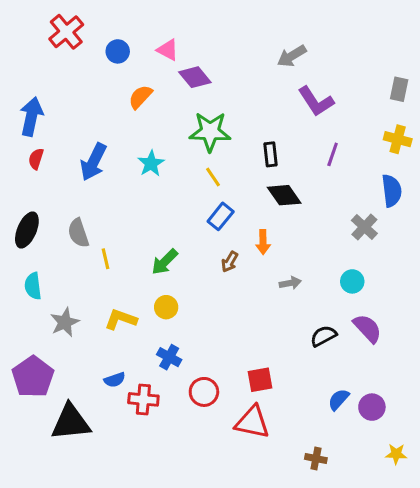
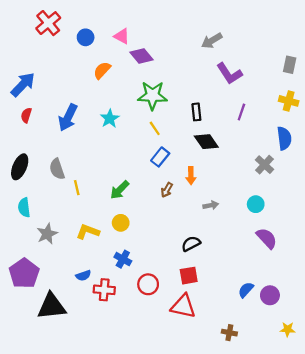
blue arrow: (31, 117) -> (23, 85), turned 32
black semicircle: (323, 336) -> (191, 244), moved

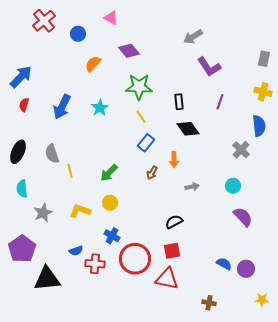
pink triangle: (122, 36) -> (111, 18), moved
red circle: (148, 284) -> (135, 259), size x1.6
blue semicircle: (246, 290) -> (224, 264), turned 77

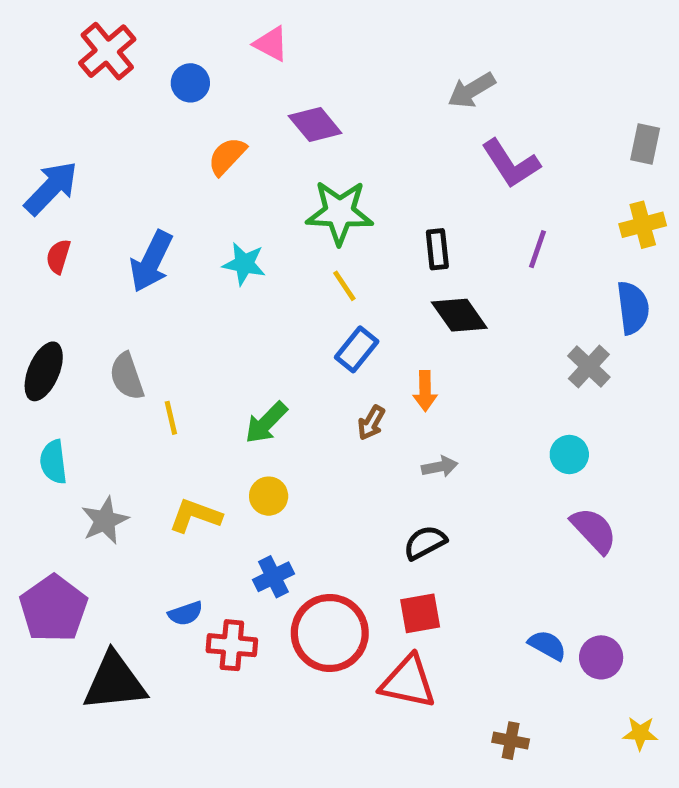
yellow cross: (263, 92) -> (643, 225), turned -30
cyan star: (100, 108) -> (244, 264), turned -30
gray arrow: (192, 187) -> (440, 467), moved
blue cross: (112, 236) -> (273, 577), turned 35

